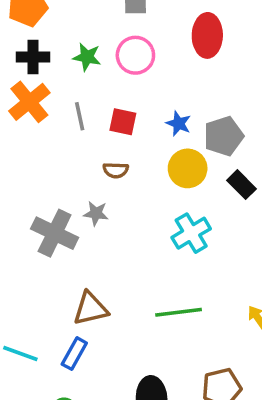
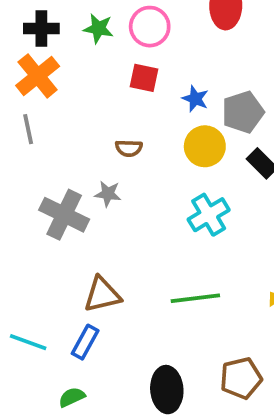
gray line: (80, 116) -> (28, 129), moved
red square: (123, 122) -> (144, 78), moved

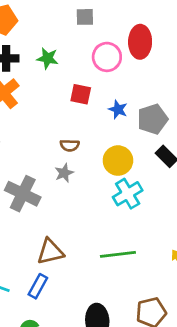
pink circle: (150, 27) -> (107, 57), moved
yellow circle: (205, 146) -> (118, 161), moved
gray star: (108, 194) -> (64, 173), moved, turned -30

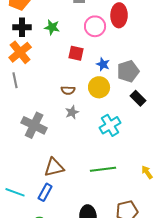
yellow circle: (118, 161) -> (99, 87), moved
gray star: (64, 173) -> (72, 112), moved

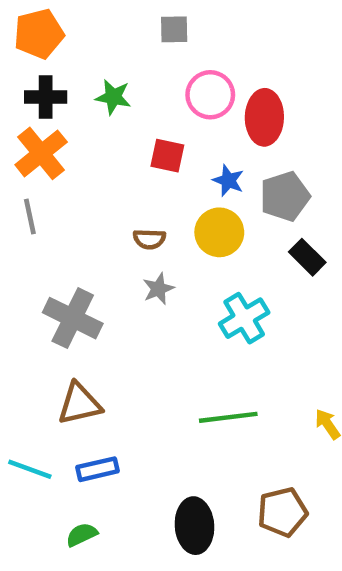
red ellipse: (119, 15) -> (264, 117), moved
brown triangle: (54, 167) -> (79, 404), moved
blue rectangle: (45, 192) -> (97, 469), turned 48

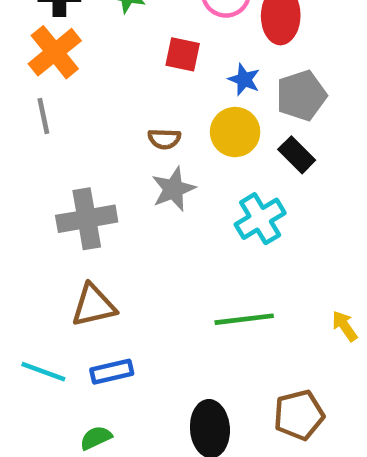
black rectangle: (307, 257) -> (297, 155), moved
gray star: (158, 289) -> (173, 189), size x1.4
gray cross: (73, 318) -> (87, 219), turned -36

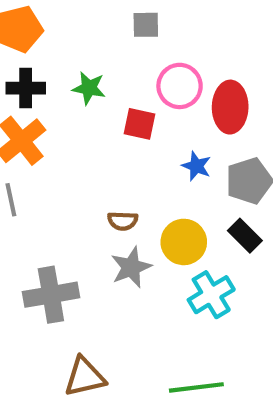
red square: (183, 54) -> (139, 124), moved
yellow circle: (235, 132) -> (184, 242), moved
brown triangle: (94, 305) -> (85, 377), moved

